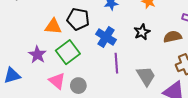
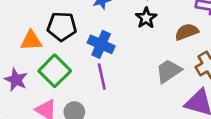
black star: (142, 32) -> (146, 18), moved
purple line: (116, 63) -> (102, 77), moved
gray trapezoid: (146, 76) -> (169, 71), moved, turned -85

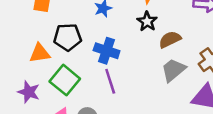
brown semicircle: (187, 32) -> (170, 39), moved

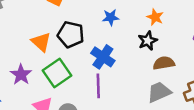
orange triangle: (40, 53) -> (41, 42), turned 35

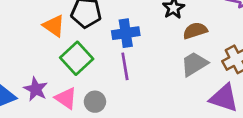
blue cross: (103, 57) -> (126, 33), turned -35
purple star: (21, 75) -> (36, 89), moved

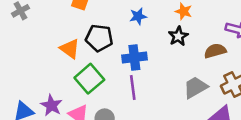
brown semicircle: (195, 31) -> (215, 51), moved

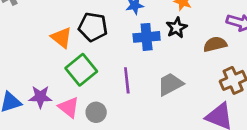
blue cross: (134, 57) -> (147, 37), moved
gray trapezoid: (195, 87) -> (170, 84), moved
purple star: (51, 105) -> (40, 97), turned -30

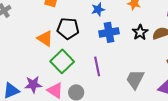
black star: (177, 28) -> (140, 32), moved
gray trapezoid: (170, 84) -> (135, 79), moved, turned -30

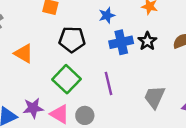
black star: (140, 32) -> (147, 41), moved
orange triangle: (45, 38) -> (24, 54), moved

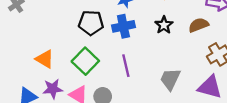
blue cross: (121, 42) -> (123, 26), moved
orange triangle: (24, 54) -> (45, 59), moved

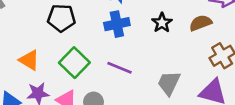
black pentagon: (91, 23) -> (61, 18), moved
purple line: (126, 66) -> (120, 68), turned -55

